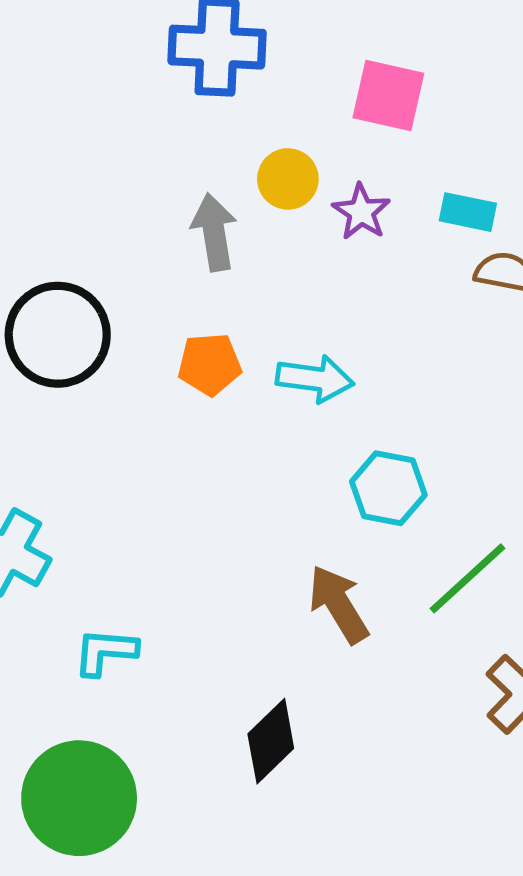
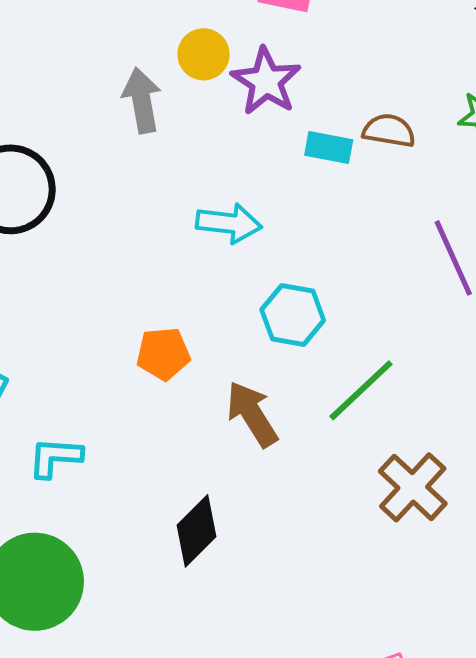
purple star: (361, 212) -> (266, 81), size x1.4
cyan rectangle: (468, 212) -> (329, 148), moved
orange pentagon: (210, 364) -> (163, 354), moved

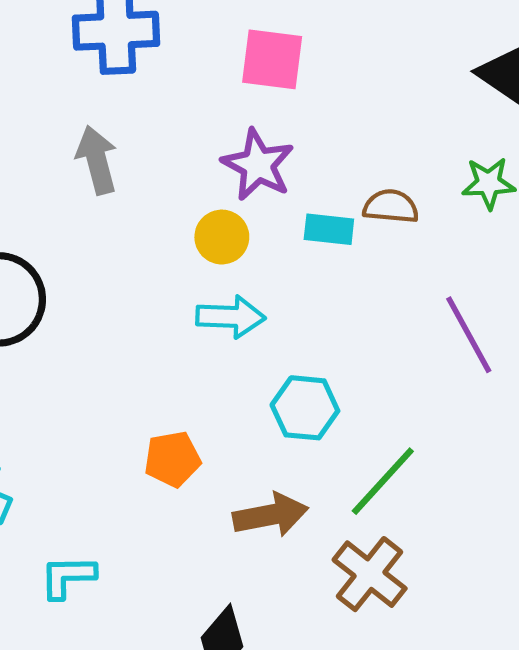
yellow circle: (204, 54) -> (222, 237), moved
gray arrow: (142, 100) -> (97, 160), moved
brown arrow: (252, 414) -> (271, 515), turned 116
brown cross: (413, 487) -> (370, 574), moved

